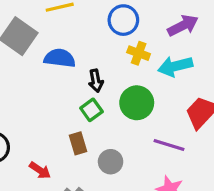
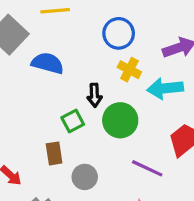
black arrow: (96, 81) -> (94, 95), moved

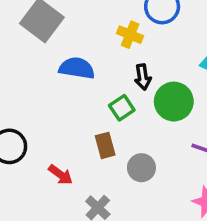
blue semicircle: (48, 63) -> (77, 68), moved
yellow cross: (129, 70) -> (130, 35), moved

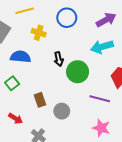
yellow cross: (130, 35) -> (39, 33), moved
green square: (122, 108) -> (12, 83), moved

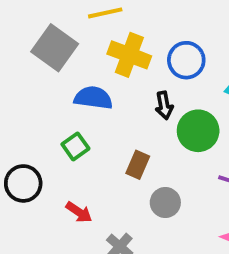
blue circle: (67, 18) -> (186, 60), moved
yellow cross: (39, 33) -> (129, 55), size x1.5
brown rectangle: (40, 100) -> (138, 165), moved, turned 40

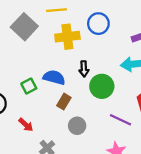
yellow cross: (129, 55) -> (67, 37), turned -35
blue circle: (186, 60) -> (98, 24), moved
blue semicircle: (93, 98) -> (54, 77), moved

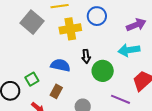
green square: (29, 86) -> (32, 79), moved
brown rectangle: (64, 102) -> (56, 91), moved

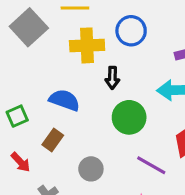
black arrow: (86, 56) -> (112, 78), moved

